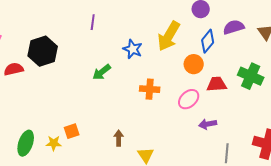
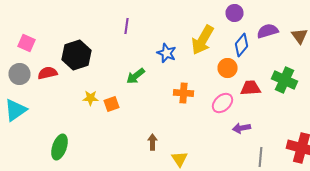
orange square: (72, 131) -> (112, 104), moved
yellow star: (54, 143) -> (90, 98), moved

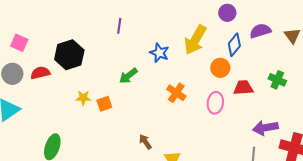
green cross: (284, 80) -> (277, 80), size x0.7
orange cross: (184, 93) -> (176, 93), turned 30
pink ellipse: (222, 103) -> (215, 103), turned -40
purple arrow: (242, 128) -> (265, 128), moved, size x1.4
brown arrow: (152, 142) -> (145, 142), turned -35

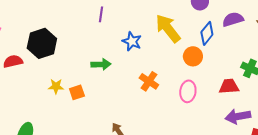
purple line: (119, 26) -> (101, 14), moved
yellow arrow: (195, 40) -> (168, 28), turned 112
green arrow: (128, 76) -> (101, 64), turned -144
red trapezoid: (243, 88) -> (229, 86), moved

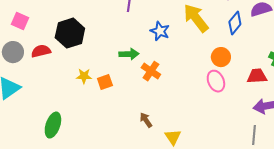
orange circle: (193, 56) -> (221, 57), moved
orange cross: (149, 81) -> (151, 71), moved
pink ellipse: (188, 91) -> (216, 81), turned -30

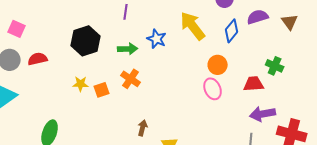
black hexagon: (70, 33) -> (86, 41), moved
green arrow: (129, 54) -> (128, 49), moved
orange cross: (151, 71) -> (131, 79), moved
brown arrow: (146, 120) -> (143, 128), turned 49

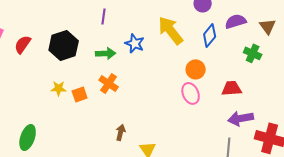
red semicircle: (38, 59) -> (23, 44), moved, turned -42
green cross: (275, 66) -> (253, 53), moved

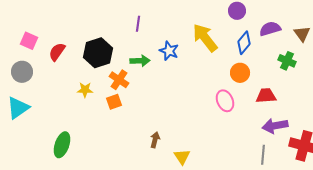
orange circle: (196, 69) -> (240, 73), moved
orange cross: (109, 83) -> (119, 80), moved
yellow star: (59, 88) -> (85, 90), moved

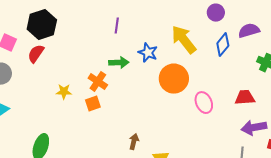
black hexagon: (98, 53) -> (42, 25), moved
orange circle: (240, 73) -> (174, 79), moved, size x1.5

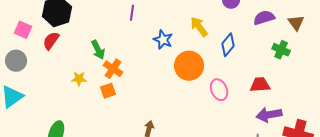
yellow arrow: (184, 40) -> (199, 27), size x0.7
blue diamond: (223, 45) -> (228, 45), moved
green arrow: (119, 63) -> (98, 50), moved, turned 66

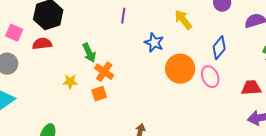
yellow arrow: (199, 27) -> (183, 20), moved
red semicircle: (51, 41) -> (42, 44), turned 48
pink ellipse: (219, 90) -> (210, 77), moved

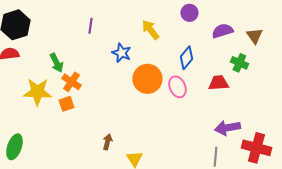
yellow star: (70, 82) -> (37, 92), size x1.8
red trapezoid: (251, 88) -> (218, 83), moved

